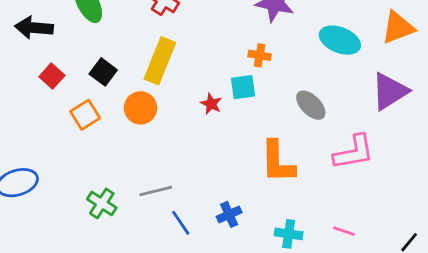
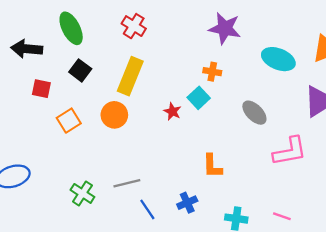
black square: (103, 72) -> (80, 70), moved
red square: (52, 76) -> (41, 89), turned -30
cyan square: (243, 87) -> (199, 98), turned -35
orange L-shape: (278, 162) -> (212, 166), moved, size x0.7

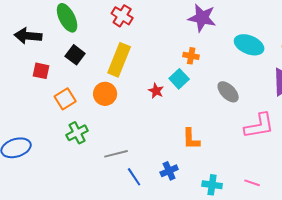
green cross: (82, 193) -> (77, 133), moved, turned 30

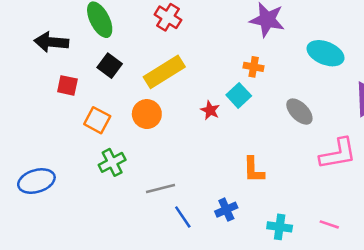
yellow rectangle: (119, 60) -> (164, 72), turned 36
orange square: (65, 99) -> (97, 120), turned -30

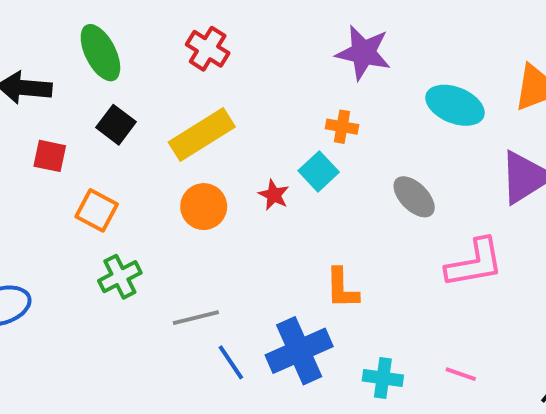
orange circle: (147, 114) -> (204, 207), moved
blue cross: (226, 210) -> (299, 351), size x1.8

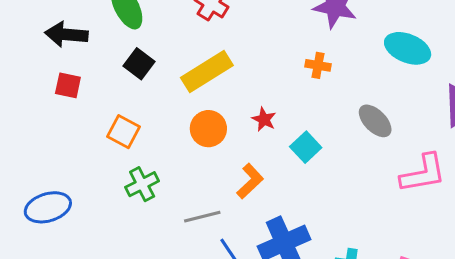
red square: (50, 156) -> (68, 85), moved
cyan square: (319, 171) -> (306, 147), moved
orange L-shape: (342, 288) -> (250, 181), moved, turned -132

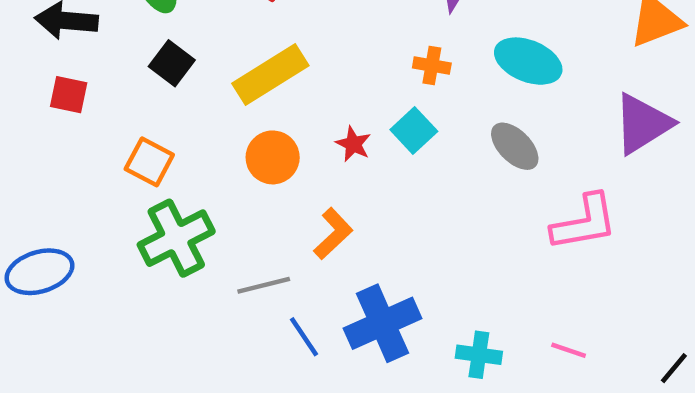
cyan ellipse: (408, 48) -> (528, 61), moved
cyan square: (306, 147) -> (414, 131), moved
green cross: (142, 184) -> (176, 238), size x1.5

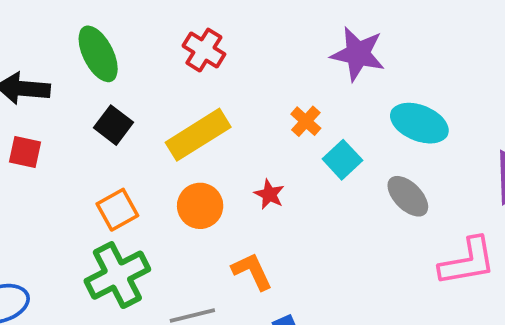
orange cross: (432, 66) -> (306, 121), moved, turned 32
cyan square: (414, 131) -> (342, 160), moved
orange square: (149, 162) -> (117, 210), moved, turned 33
orange L-shape: (333, 234) -> (252, 271), turned -72

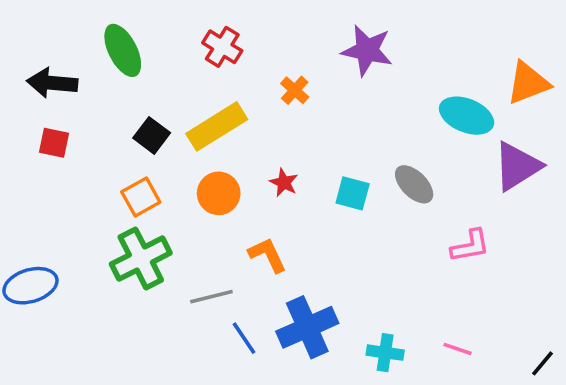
orange cross: (306, 121) -> (295, 90), moved
cyan ellipse: (419, 123) -> (467, 116), moved
black square: (114, 125) -> (152, 135), moved
cyan square: (342, 160) -> (353, 193), moved, turned -32
pink L-shape: (467, 262) -> (470, 246), size x0.7

